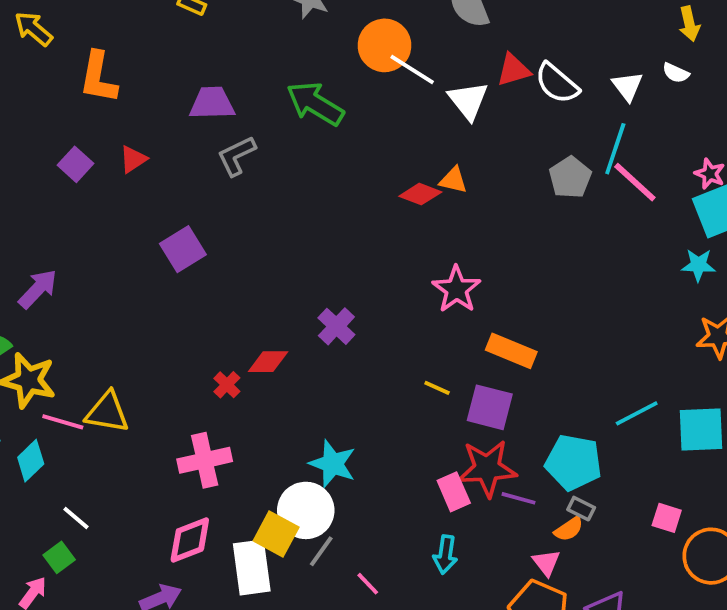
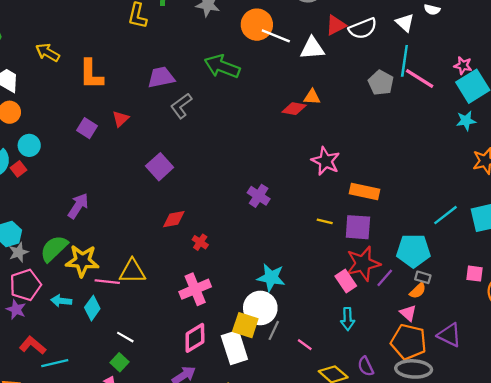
white semicircle: (557, 83) -> (363, 28), turned -52
white triangle: (468, 101) -> (312, 48), turned -45
red diamond: (268, 362) -> (174, 219), moved
purple line: (518, 498) -> (385, 278), turned -54

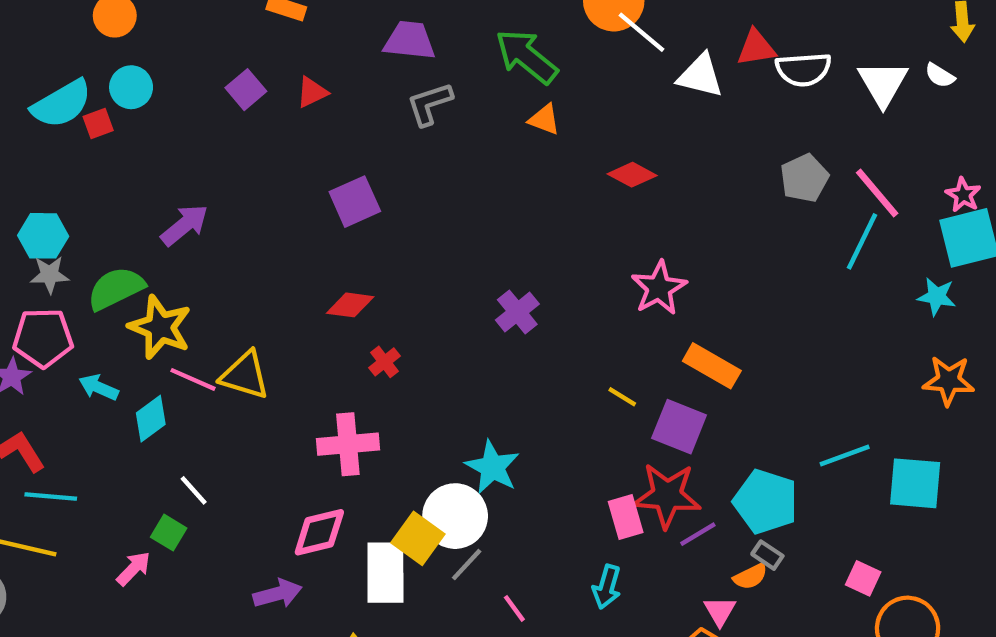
white triangle: (405, 23) -> (883, 83), size x1.4
cyan line: (404, 61) -> (862, 241), moved
orange triangle: (312, 97) -> (544, 119), moved
green square: (120, 362) -> (169, 533), turned -30

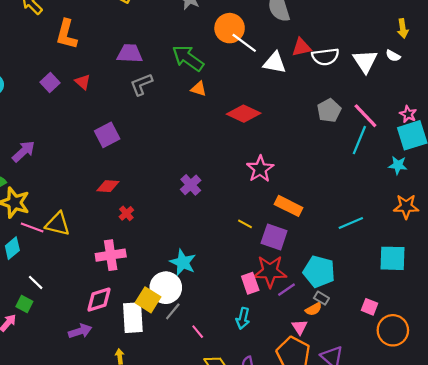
red triangle: (312, 92) -> (83, 82), turned -49
red diamond: (632, 175) -> (244, 114), size x1.4
cyan line: (845, 456) -> (351, 223), moved

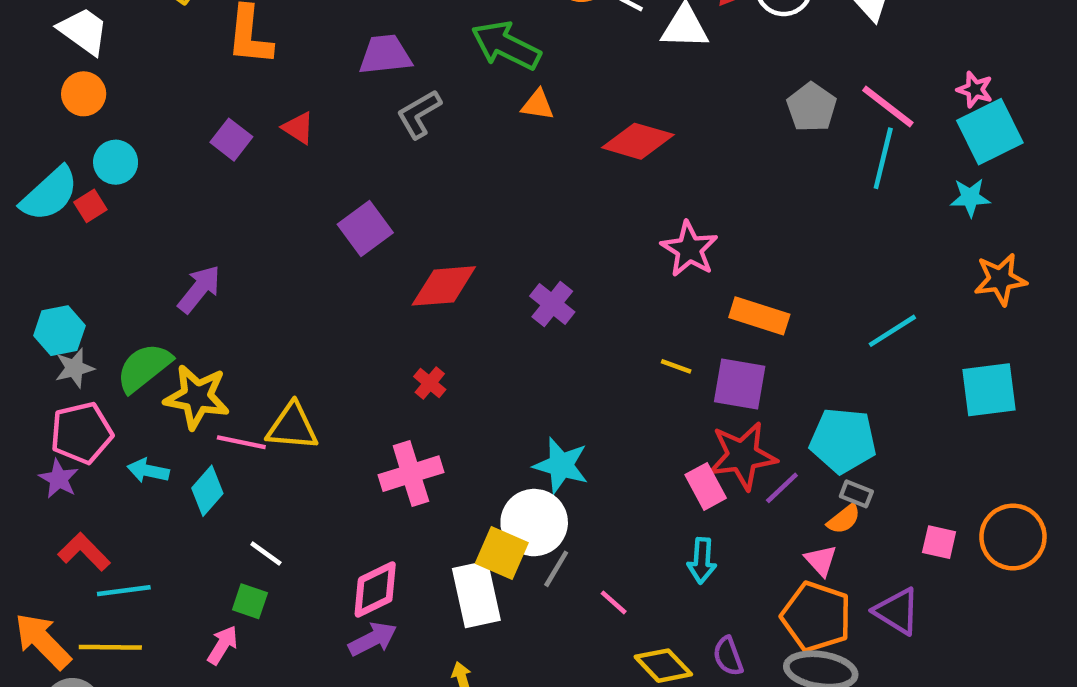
red diamond: (108, 186) -> (444, 286), moved, size x1.4
pink diamond: (99, 300) -> (375, 590), moved
pink square: (369, 307) -> (939, 542), moved

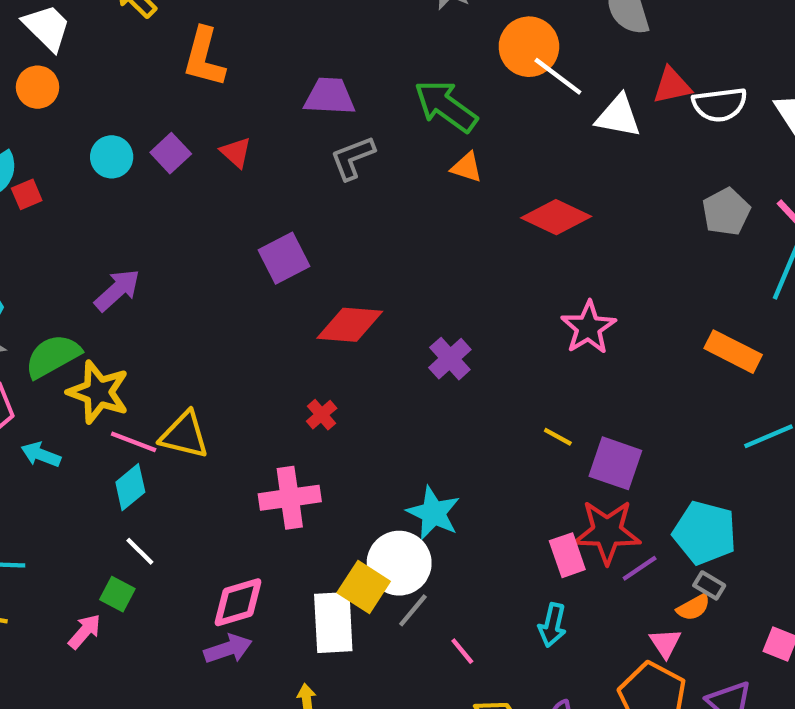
cyan circle: (116, 162) -> (112, 157), moved
orange rectangle: (759, 316) -> (733, 352), moved
cyan diamond: (207, 491) -> (130, 487), moved

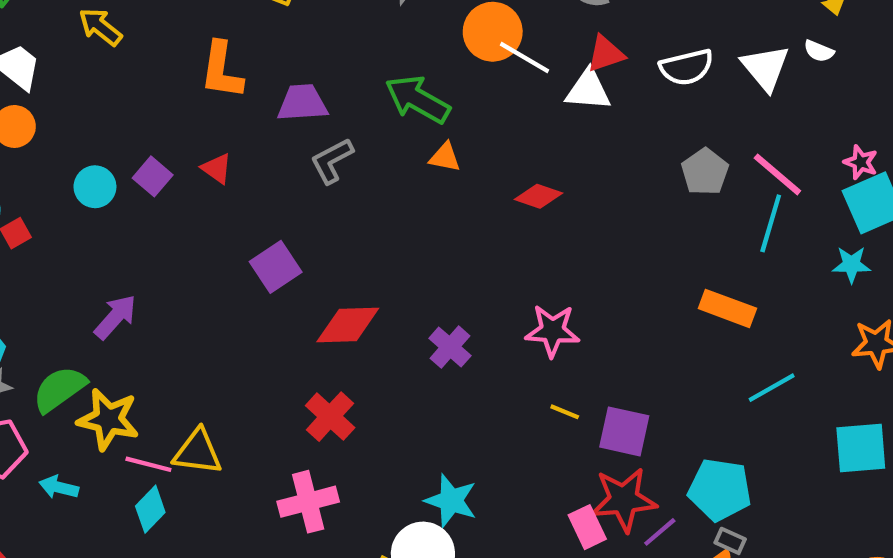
orange L-shape: (204, 57) -> (222, 70), moved
red triangle: (672, 86) -> (606, 54), moved
red diamond: (556, 217) -> (538, 196), size x0.7
pink star: (588, 328) -> (552, 331), moved, turned -30
red cross: (322, 415) -> (330, 417), size x1.6

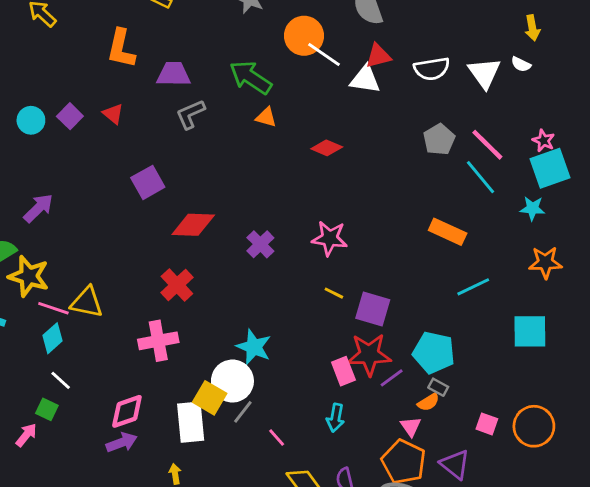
cyan line: (771, 223) -> (480, 177), turned -60

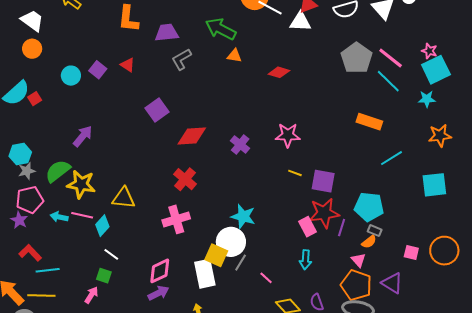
gray pentagon: (439, 139) -> (357, 58), size x1.4
pink line: (53, 308) -> (82, 215), moved
purple line: (392, 378) -> (342, 228), turned -30

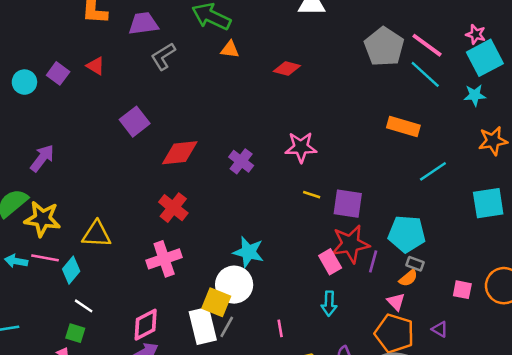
gray line: (241, 263) -> (227, 327), moved
pink line: (266, 278) -> (280, 328), turned 40
purple triangle: (392, 283) -> (440, 329), size x0.6

